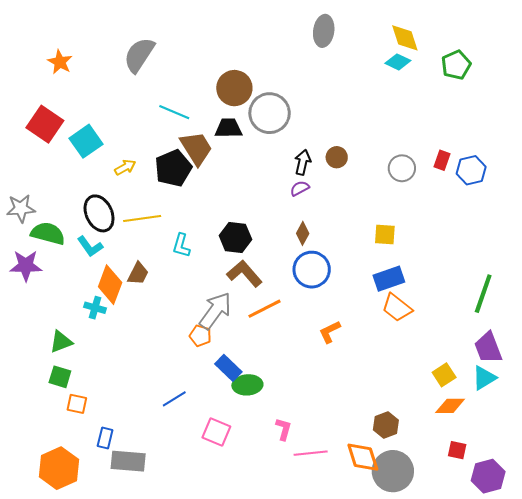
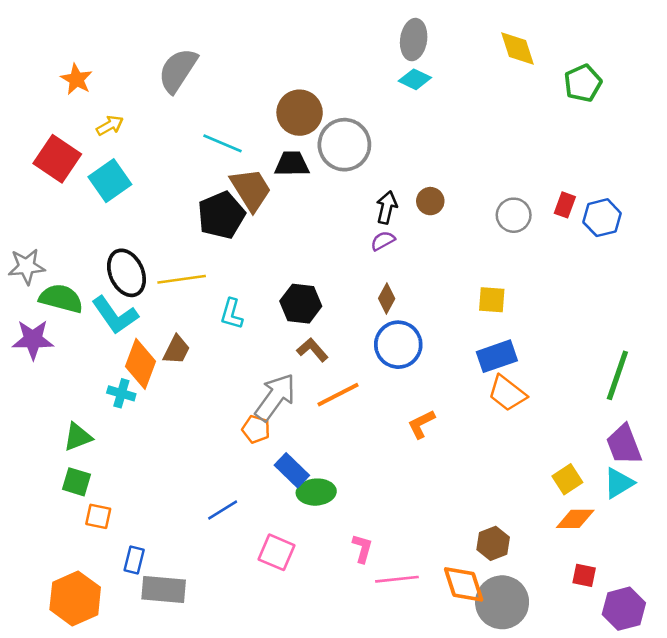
cyan diamond: (398, 62) -> (415, 79), moved
yellow arrow: (125, 167) -> (110, 125), moved
cyan L-shape: (90, 246) -> (115, 315), size x1.4
brown L-shape: (244, 274) -> (312, 350), size x0.7

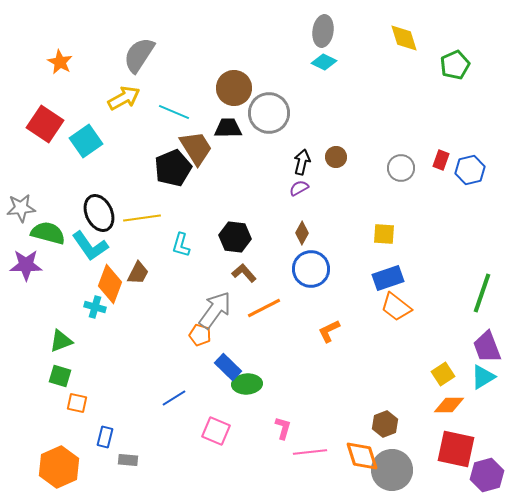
yellow arrow: (110, 125) -> (124, 98), moved, size x1.5
red square: (584, 575) -> (456, 449), size x2.0
gray rectangle: (164, 589) -> (128, 460), size x0.6

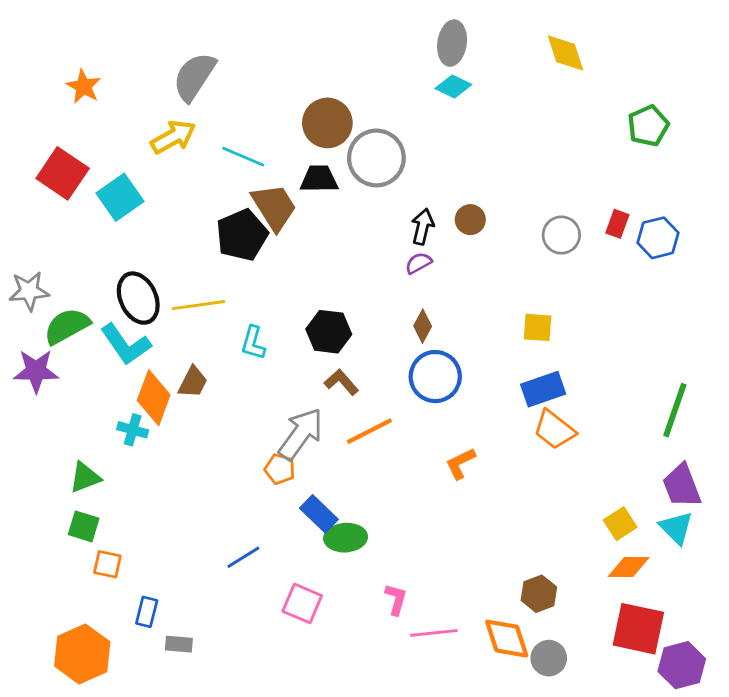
green pentagon: (455, 65) -> (648, 126), moved
green semicircle: (48, 233) -> (67, 326), turned -44
cyan triangle: (483, 377) -> (676, 528), turned -44
gray circle: (392, 470) -> (549, 658), size x0.6

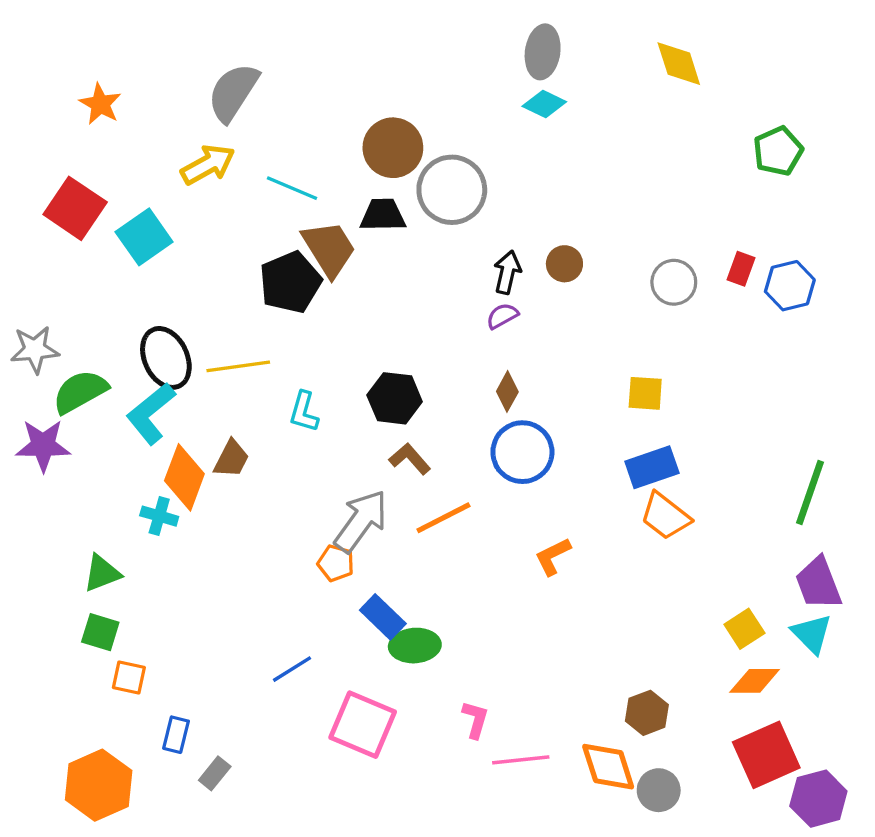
cyan L-shape: (126, 344) -> (151, 413), turned 86
pink square: (302, 603) -> (363, 725), size x1.4
red square: (638, 629) -> (766, 755), turned -36
gray rectangle: (179, 644) -> (215, 773), turned -56

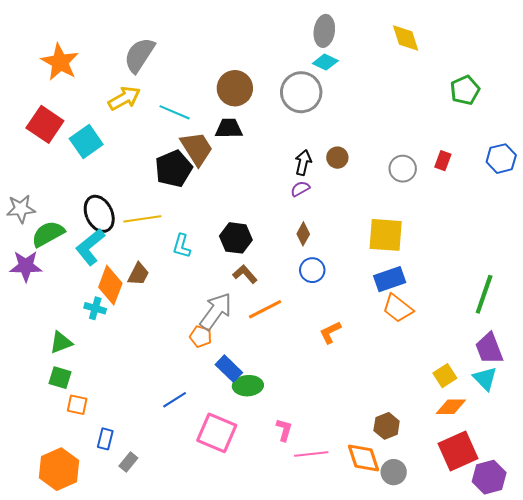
orange star: (100, 104) -> (60, 62), size x1.5
gray circle: (452, 190) -> (301, 92), moved
blue hexagon: (790, 286) -> (501, 159), moved
yellow square: (645, 393) -> (386, 235), size x1.6
blue circle: (522, 452) -> (312, 270), size x0.7

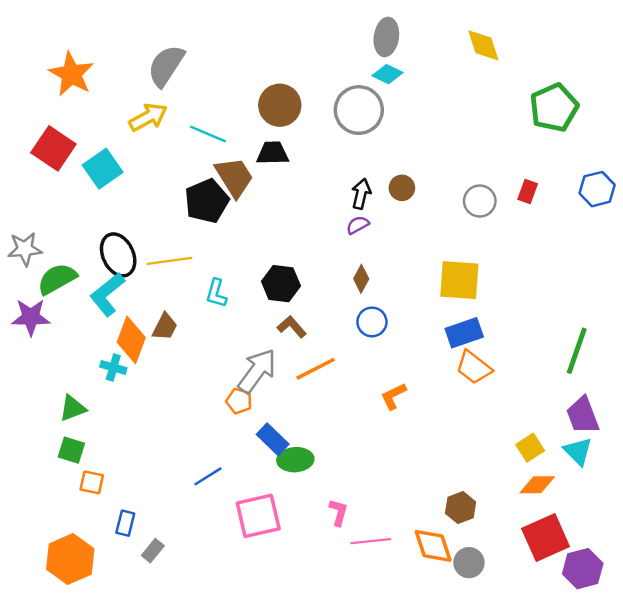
green pentagon: (465, 90) -> (554, 108), size x1.4
pink square: (217, 433) -> (258, 516), turned -36

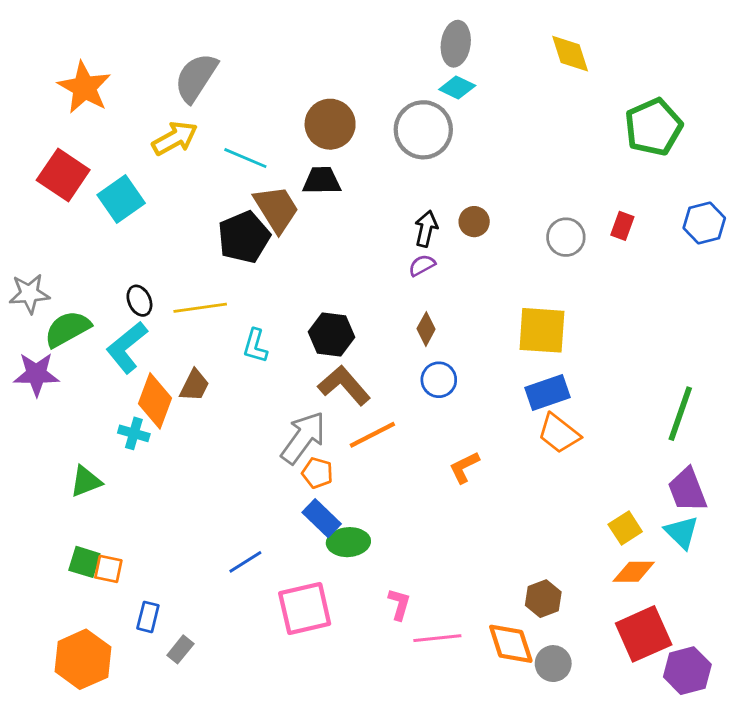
black ellipse: (118, 255) -> (139, 301), size x0.6
brown L-shape: (292, 327) -> (344, 385), size x1.5
orange pentagon: (239, 401) -> (317, 473), moved
green square: (71, 450) -> (84, 562), moved

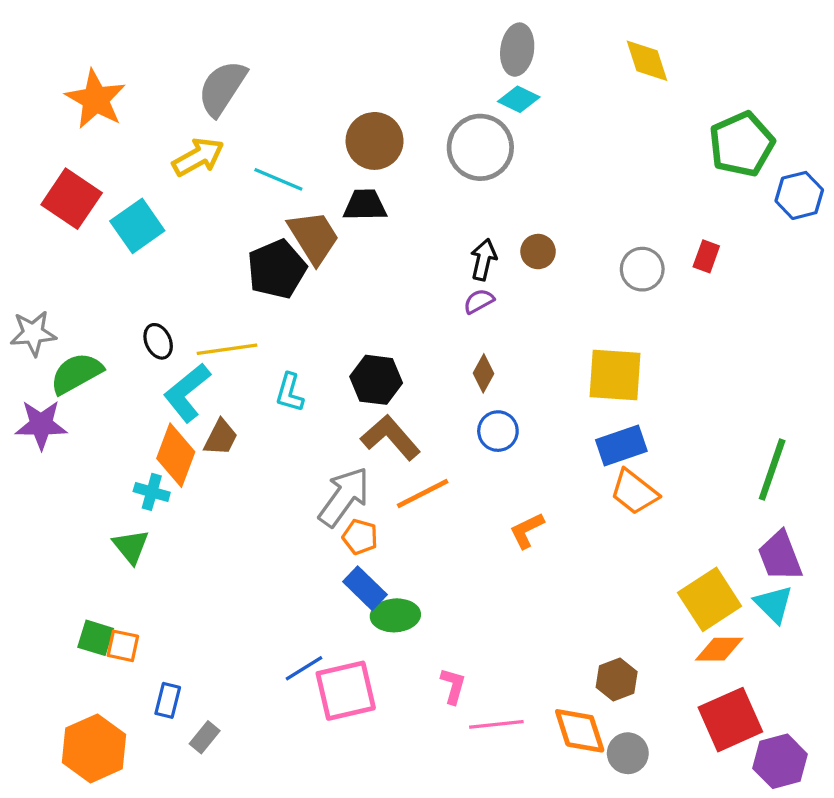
blue hexagon: (704, 223) -> (799, 195), moved
cyan L-shape: (127, 347) -> (187, 393), moved
green triangle: (86, 481) -> (131, 546), moved, turned -48
yellow square: (625, 528) -> (710, 599), size x1.6
blue line: (245, 562) -> (304, 668), moved

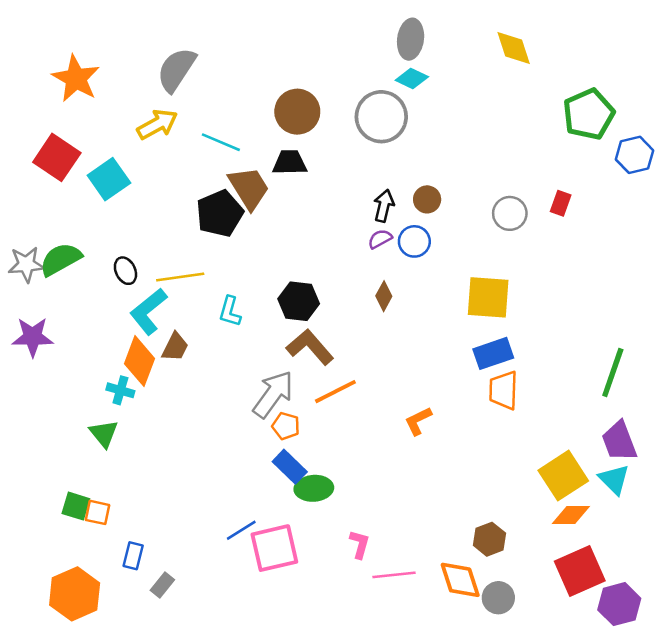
green semicircle: (76, 373) -> (61, 259), moved
blue circle: (498, 431) -> (414, 241), moved
orange trapezoid: (634, 492) -> (503, 390), turned 54

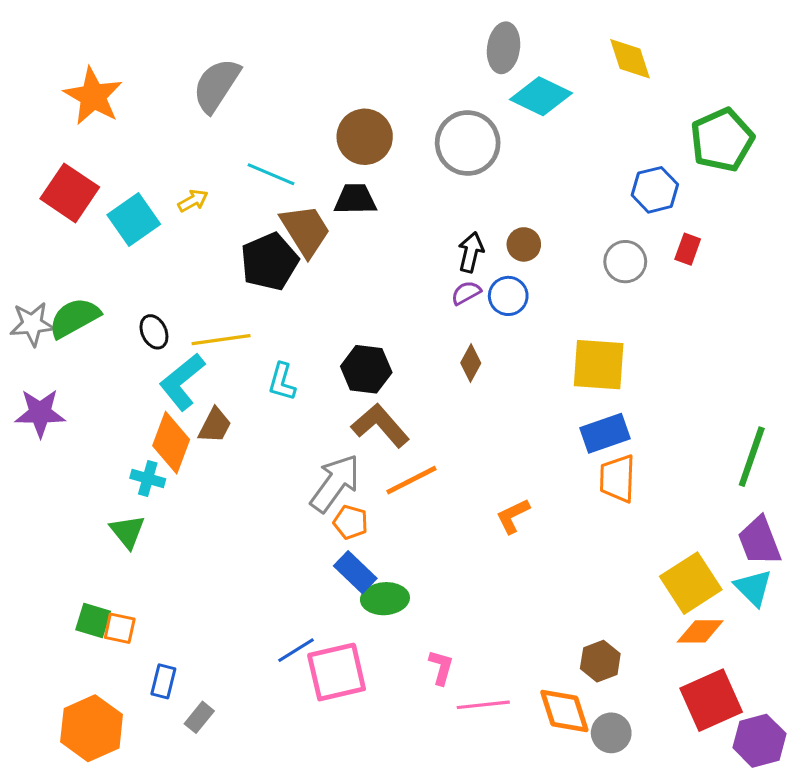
cyan diamond: (412, 79) -> (541, 96), moved, size x1.5
yellow arrow: (157, 124) -> (193, 201), moved, size x0.6
blue hexagon: (634, 155) -> (655, 190), moved

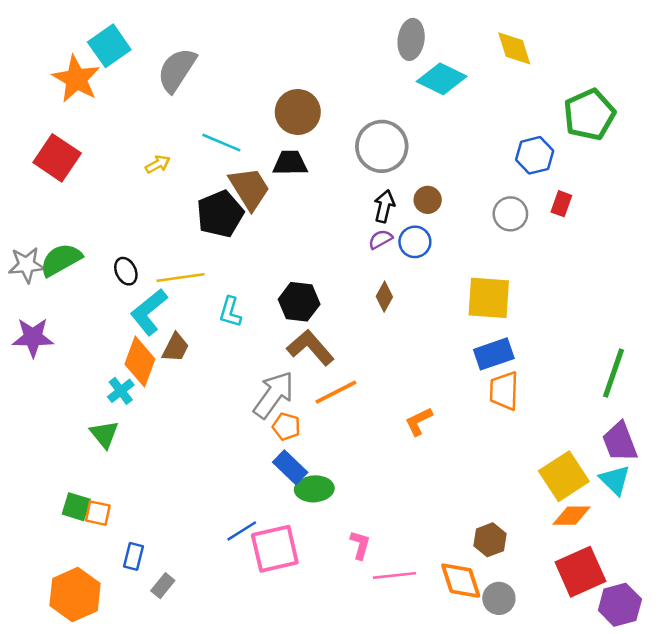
gray circle: (468, 143) -> (382, 146), moved
cyan square: (134, 219) -> (109, 46), moved
cyan cross: (148, 479) -> (121, 391), turned 36

